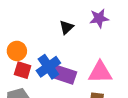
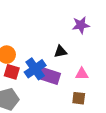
black triangle: (66, 27) -> (60, 52), moved, turned 32
pink triangle: (100, 72) -> (82, 74), size x0.6

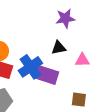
purple star: (81, 25) -> (65, 18), moved
pink triangle: (82, 74) -> (82, 60), moved

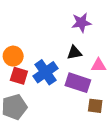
purple rectangle: (46, 75) -> (78, 83), moved

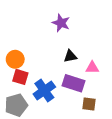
purple star: (81, 23) -> (61, 23), moved, turned 30
blue cross: (45, 72) -> (44, 90), moved

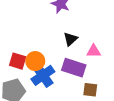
black triangle: (70, 56) -> (70, 39), turned -32
orange circle: (15, 59) -> (35, 61), moved

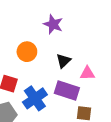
orange circle: (35, 61) -> (27, 52), moved

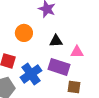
black triangle: (63, 61) -> (56, 41), turned 40

